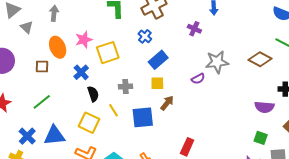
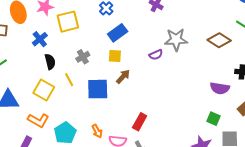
gray cross: (125, 86) -> (83, 57), turned -32

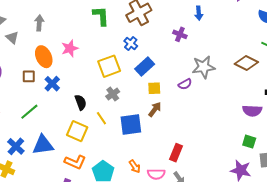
yellow square: (68, 22) -> (109, 66), moved
blue cross: (40, 39) -> (52, 84), moved
yellow square: (115, 56) -> (154, 88), moved

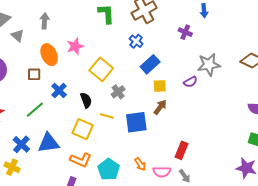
yellow square: (109, 66) -> (101, 69), moved, turned -30
blue cross: (52, 84) -> (59, 90), moved
yellow line: (101, 118) -> (107, 116), turned -40

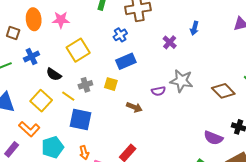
yellow square: (160, 86) -> (111, 84), moved
gray cross: (118, 92) -> (85, 85), moved
black semicircle: (86, 100) -> (54, 74), turned 126
brown arrow: (160, 107) -> (134, 107), moved, turned 56
blue square: (136, 122) -> (81, 119), moved

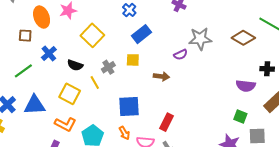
yellow line: (68, 96) -> (95, 82), turned 40
blue square: (81, 119) -> (129, 106), moved

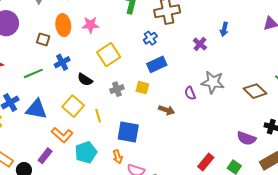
purple semicircle: (181, 55) -> (190, 93), turned 80
yellow line: (95, 82) -> (98, 116), moved
red rectangle: (167, 122) -> (206, 162), moved

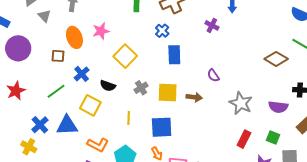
blue rectangle: (157, 64) -> (174, 55), turned -54
gray star: (213, 82) -> (241, 103), moved, turned 30
yellow square: (142, 88) -> (168, 93), moved, size x1.5
yellow square: (73, 106) -> (90, 105), moved
yellow line: (98, 116) -> (129, 118), turned 32

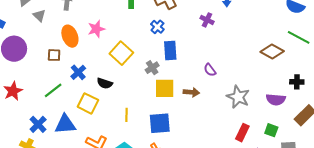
gray cross: (141, 88) -> (152, 68), moved

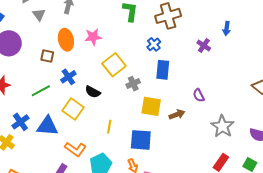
gray cross: (152, 68) -> (133, 84), moved
brown arrow: (191, 92) -> (177, 114), turned -35

